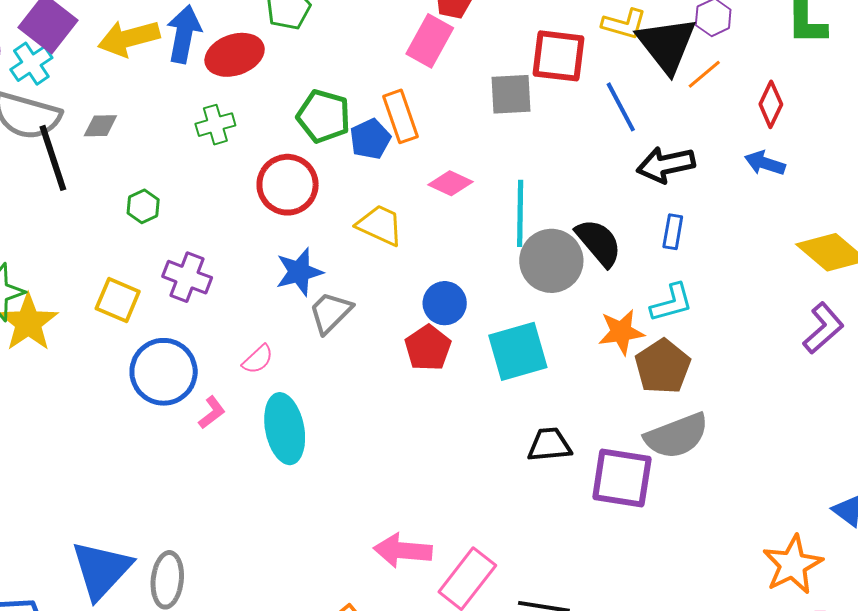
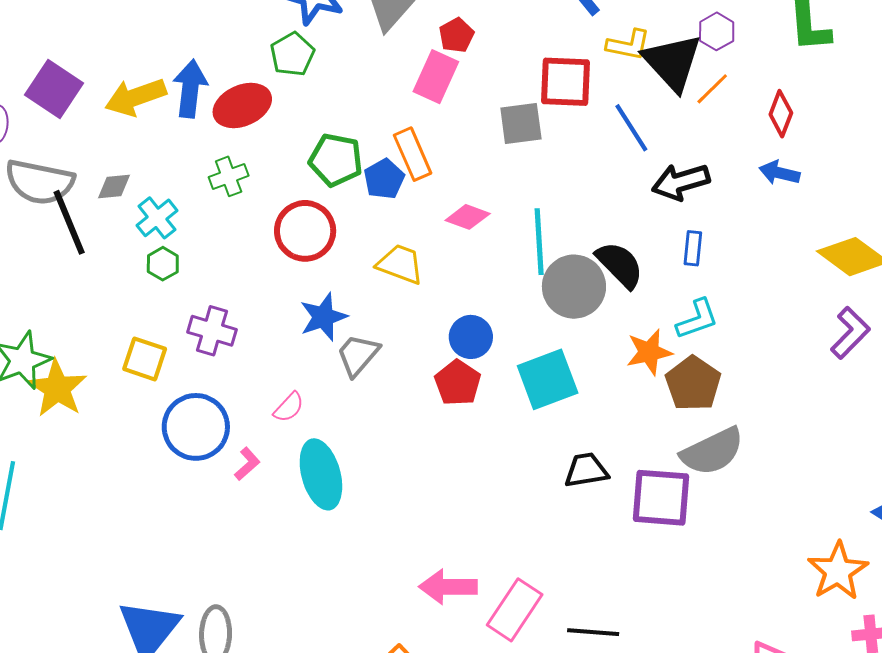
cyan cross: (31, 64) -> (157, 218), moved

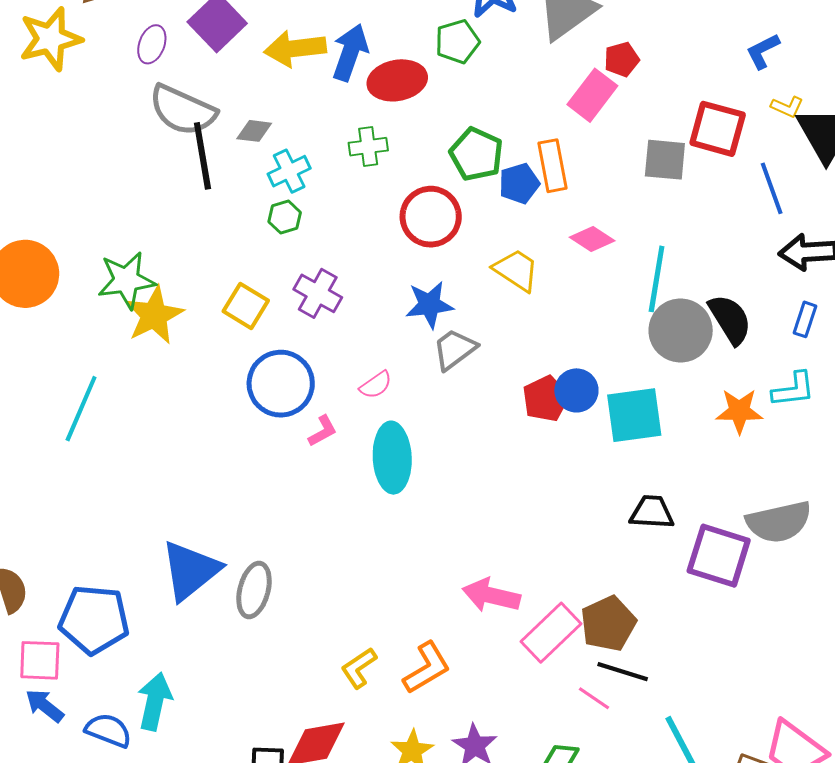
yellow L-shape: (628, 45) -> (787, 107), size x0.7
blue circle: (471, 337) -> (576, 390), moved
brown pentagon: (693, 383) -> (608, 624), moved

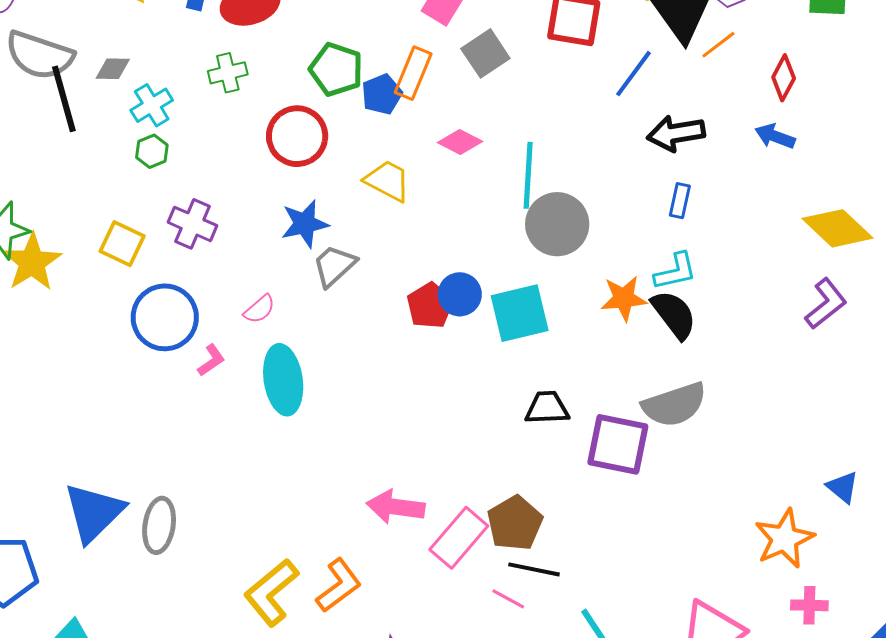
gray square: (665, 160) -> (485, 53), moved, turned -33
orange rectangle: (552, 166) -> (413, 73), turned 39
blue line: (772, 188) -> (634, 74), turned 62
black semicircle: (730, 319) -> (674, 314), moved
yellow L-shape: (359, 668) -> (271, 592), size x1.6

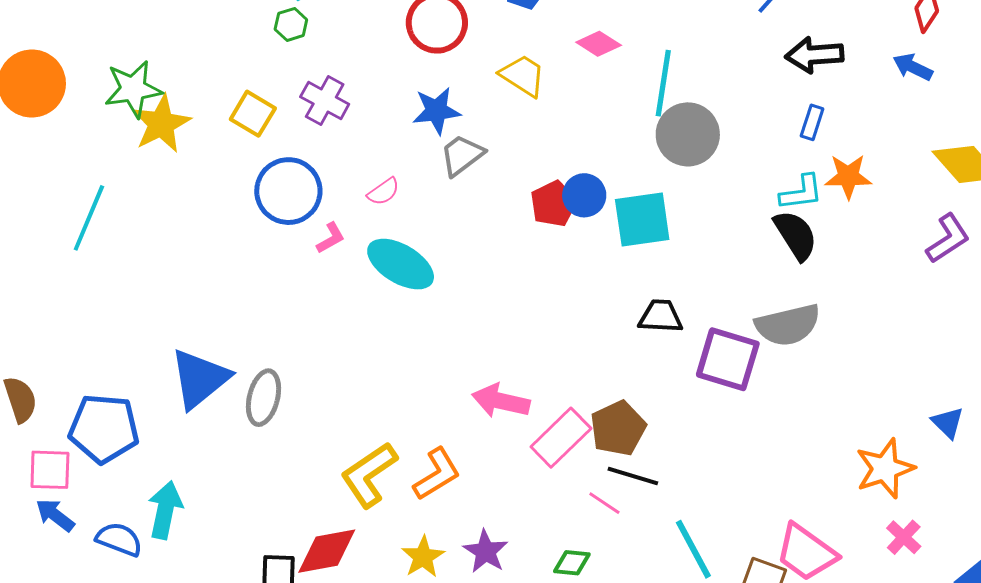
orange star: (624, 298) -> (848, 176), moved
cyan ellipse: (283, 380) -> (401, 264), turned -56
pink cross: (809, 605) -> (904, 537), turned 36

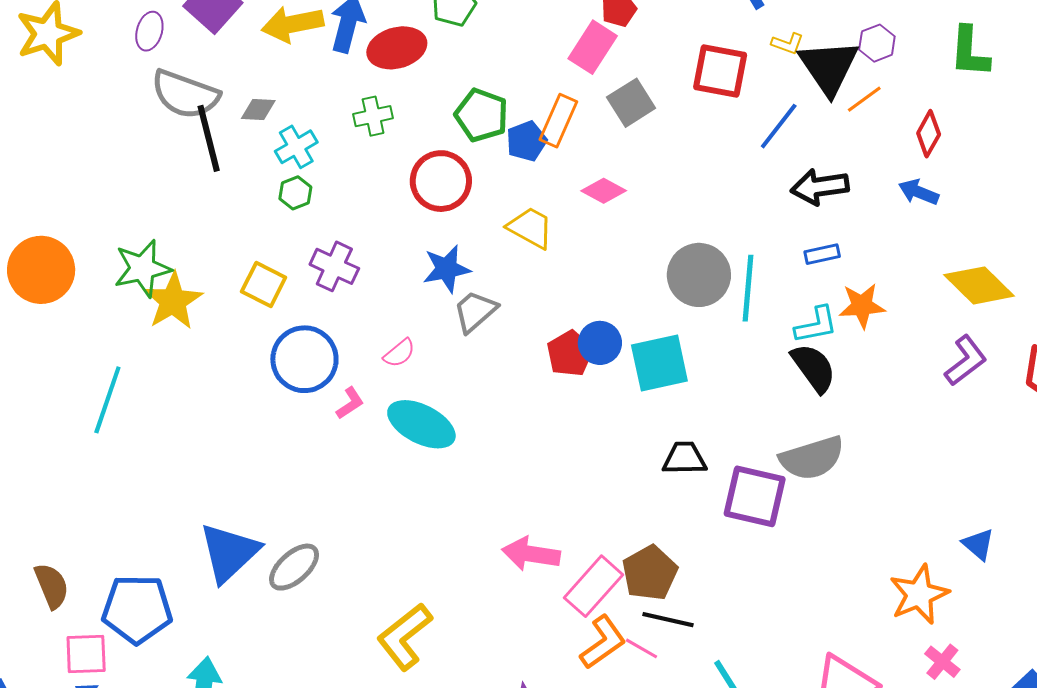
cyan line: (663, 83) -> (748, 288), moved
blue rectangle: (812, 122) -> (822, 254), turned 64
gray ellipse: (263, 398) -> (294, 567), turned 38
orange L-shape: (437, 474) -> (603, 642), moved

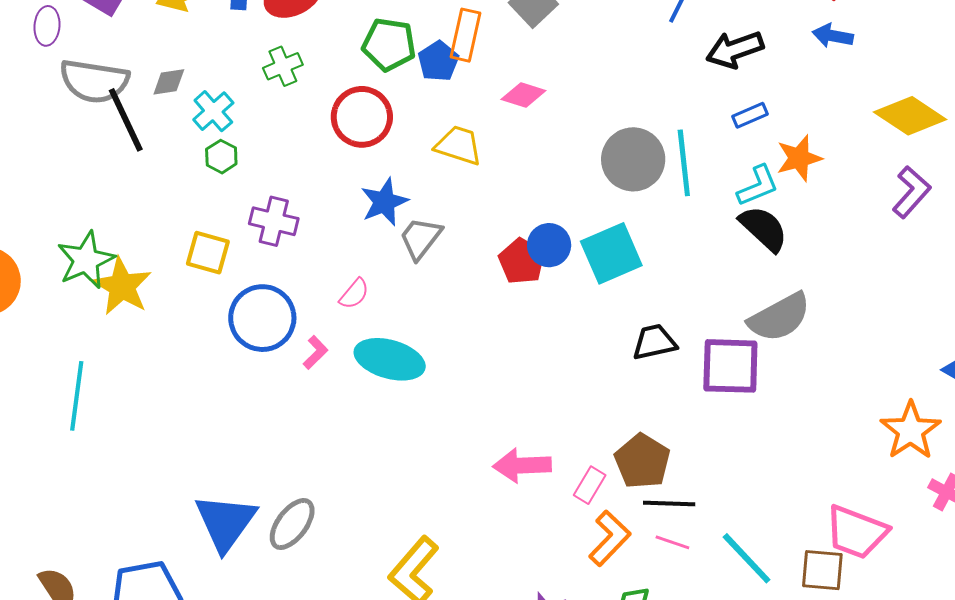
pink rectangle: (594, 586) -> (590, 485), size x0.6
pink line: (641, 648) -> (672, 542), moved

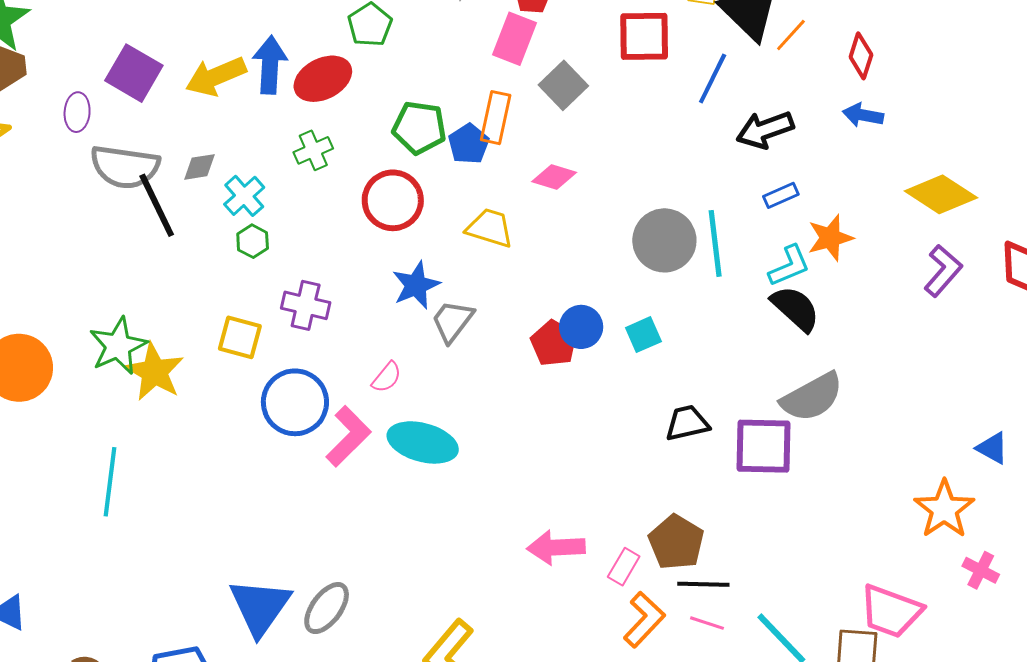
cyan square: (611, 253) -> (643, 335), size x0.6
pink L-shape: (315, 352) -> (348, 436), size x1.8

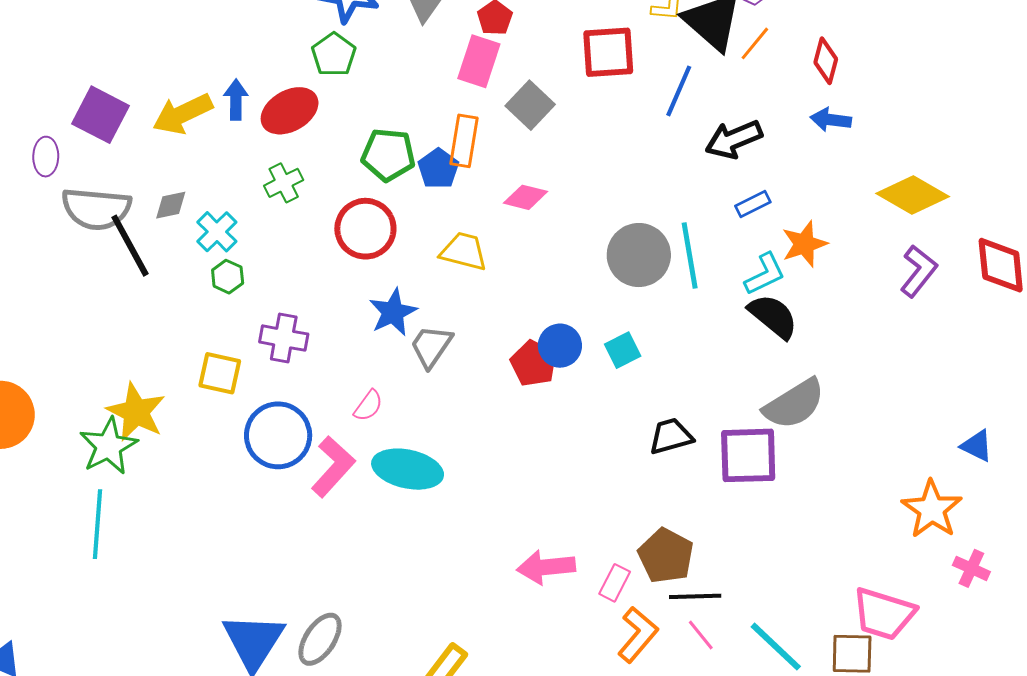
blue arrow: (270, 65) -> (236, 100), size x0.7
green star: (118, 346) -> (108, 446), moved
pink line: (707, 623) -> (701, 635), turned 36

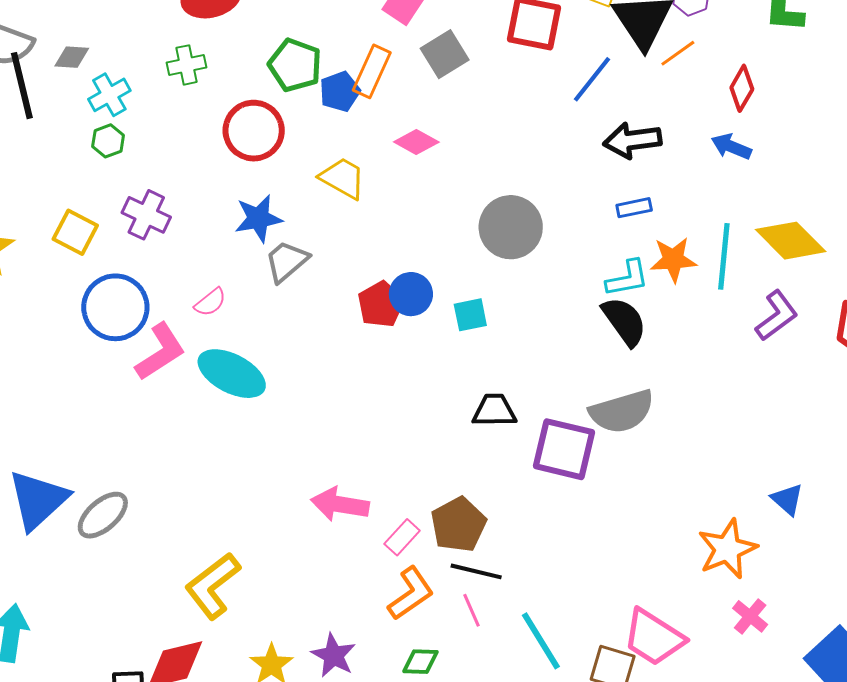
cyan line: (690, 255) -> (724, 256), moved

